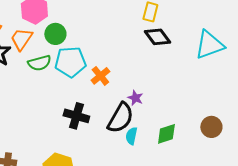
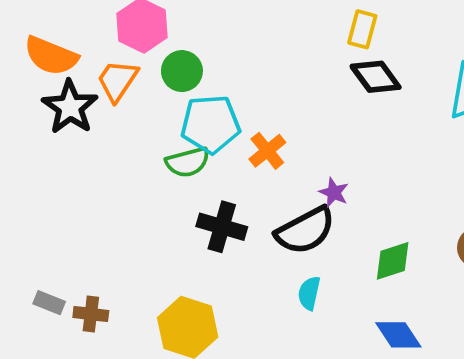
green semicircle: (39, 63) -> (188, 162), moved
black semicircle: (120, 118) -> (305, 230), turned 32
cyan semicircle: (131, 136) -> (309, 293), moved

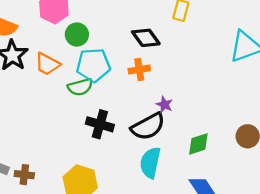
black diamond: (376, 77) -> (146, 38), moved
orange trapezoid: (117, 81) -> (47, 64), moved, turned -96
orange cross: (267, 151) -> (139, 70), moved, turned 30
cyan semicircle: (309, 293) -> (150, 163), size x1.6

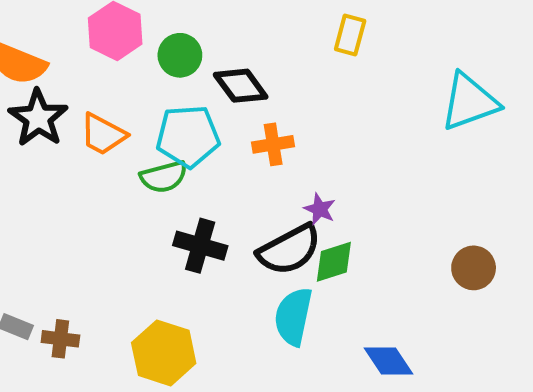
green circle: (77, 35) -> (180, 55), moved
black diamond: (146, 38) -> (241, 86), moved
green diamond: (198, 144) -> (334, 262), moved

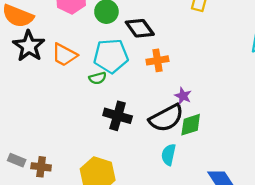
green semicircle: (164, 177) -> (98, 78), size x0.7
cyan semicircle: (293, 317) -> (169, 155), size x0.7

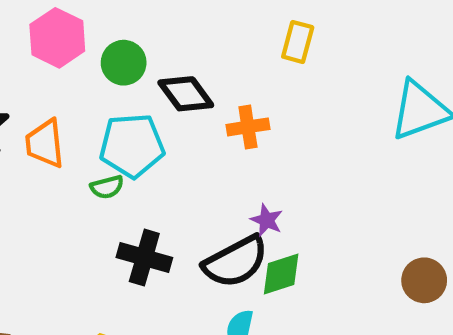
orange trapezoid: (64, 55) -> (45, 144), turned 56
orange cross: (157, 60) -> (248, 127), moved

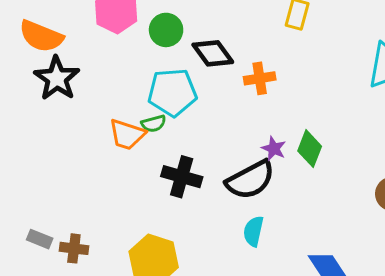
orange trapezoid: (45, 144) -> (127, 135), moved, turned -66
green diamond: (281, 274) -> (310, 149), moved, turned -51

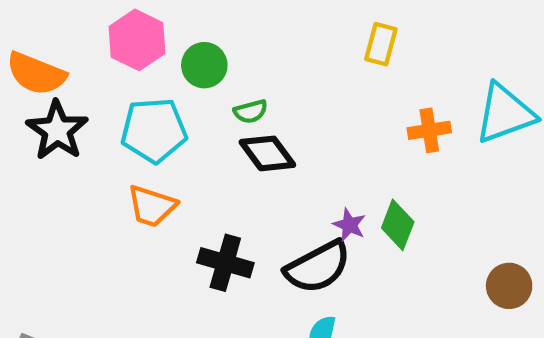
black diamond: (213, 53) -> (267, 153), moved
orange cross: (260, 78) -> (429, 130), moved
cyan pentagon: (172, 92) -> (154, 130), moved
green semicircle: (154, 124) -> (251, 111), moved

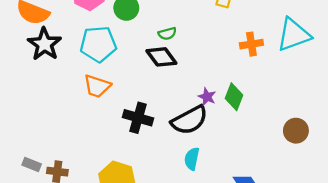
green semicircle: (251, 111) -> (167, 34), moved

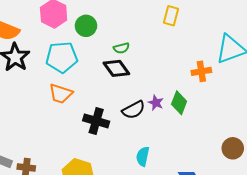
orange cross: (251, 44) -> (201, 71), moved
black semicircle: (189, 120) -> (134, 110), moved, size x0.7
brown circle: (296, 131) -> (233, 148), moved

